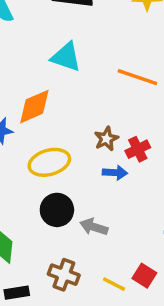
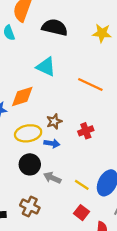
brown star: (106, 139) -> (54, 121), moved
blue arrow: (115, 173) -> (52, 143), moved
yellow line: (114, 284) -> (82, 185), moved

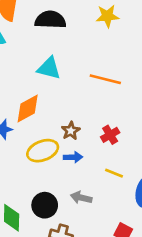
black circle: (30, 164) -> (45, 205), moved
yellow line: (82, 185) -> (114, 173), moved

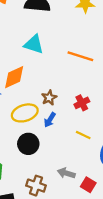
blue arrow: (73, 157) -> (50, 120), turned 120
gray arrow: (81, 198) -> (66, 173), moved
black circle: (45, 205) -> (28, 144), moved

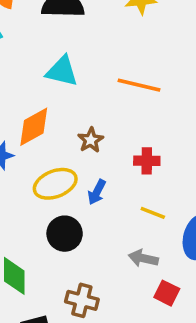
brown star: (49, 98) -> (91, 140), moved
red cross: (82, 103) -> (147, 161), turned 32
gray arrow: (66, 173) -> (143, 258), moved

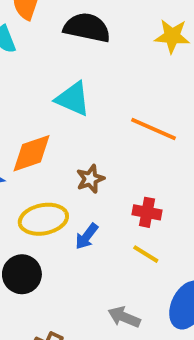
yellow line: (153, 213) -> (146, 254), moved
black circle: (65, 234) -> (22, 274), moved

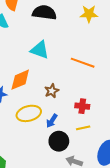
yellow line: (146, 254) -> (83, 128), turned -40
black circle: (22, 274) -> (59, 141), moved

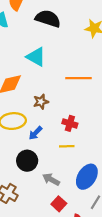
orange line: (83, 63) -> (78, 78), turned -30
black circle: (59, 141) -> (27, 161), moved

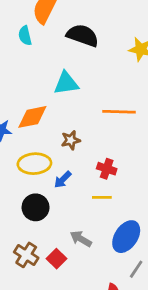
cyan triangle: (36, 57) -> (66, 83), turned -40
black circle: (27, 161) -> (36, 207), moved
red square: (59, 204) -> (56, 259), moved

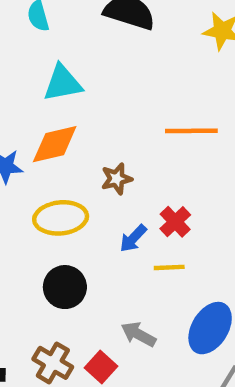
cyan triangle: (66, 83) -> (63, 83), moved
red cross: (107, 169) -> (175, 222), turned 30
blue arrow: (63, 180) -> (133, 238), moved

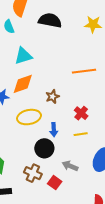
blue arrow: (133, 238) -> (54, 130), moved, turned -40
black circle: (65, 287) -> (44, 148), moved
brown cross: (53, 363) -> (33, 173), moved

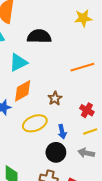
black semicircle: (50, 20) -> (39, 36), moved
gray arrow: (70, 166) -> (86, 153), moved

